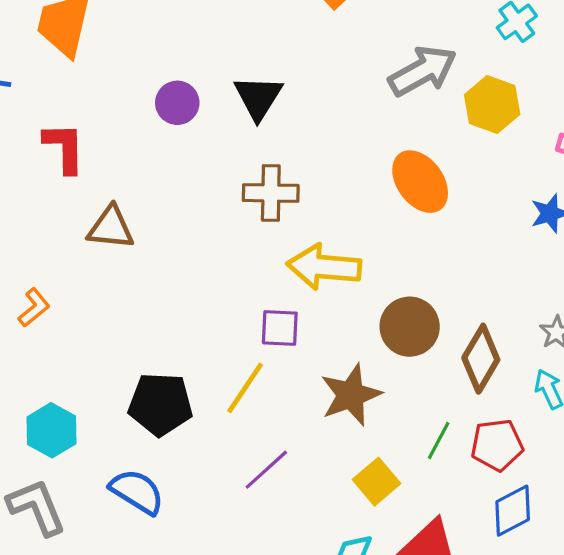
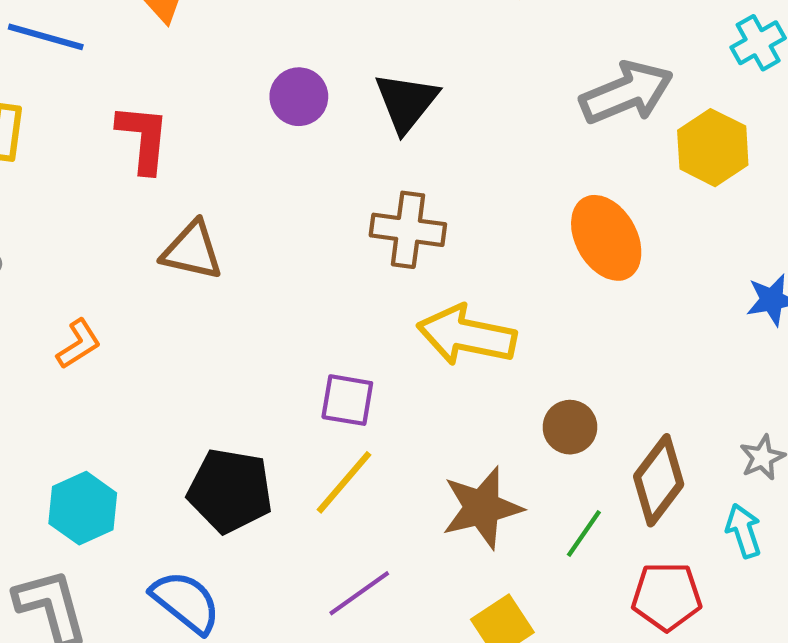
brown circle: (410, 327) -> (570, 427), size x0.7
purple square: (280, 328) -> (347, 400), moved
green line: (439, 440) -> (584, 533), moved

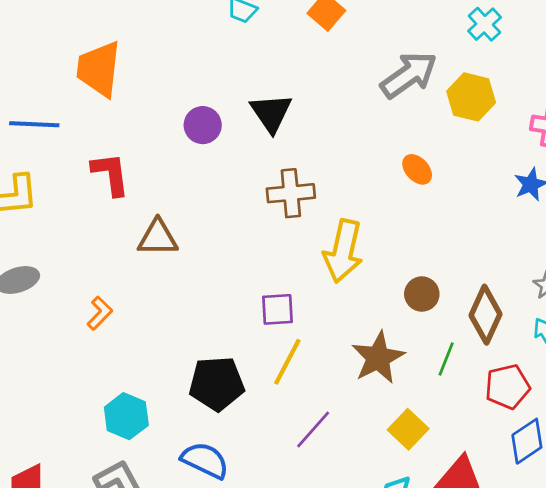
orange ellipse: (606, 238) -> (417, 169), size x0.6
yellow arrow: (467, 335) -> (343, 251), turned -76

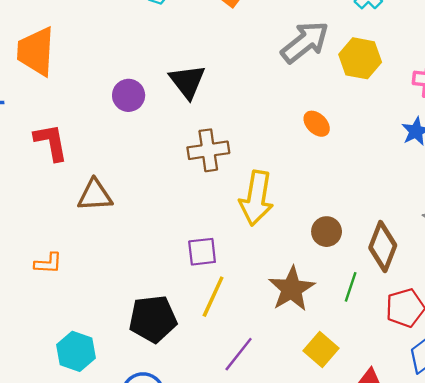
orange L-shape: (100, 313) -> (48, 263), turned 52

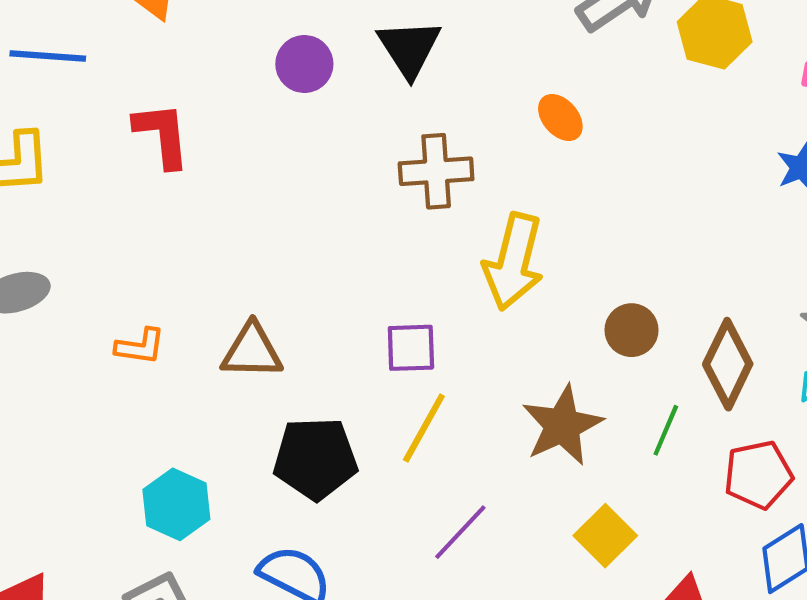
orange ellipse: (317, 124) -> (560, 118), moved
brown triangle: (95, 195) -> (252, 351), moved

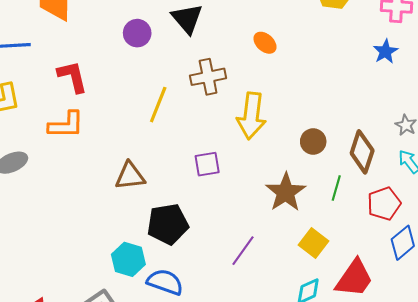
orange L-shape: (140, 346) -> (66, 125), moved, size x1.5
yellow line: (424, 428) -> (158, 105), moved
cyan hexagon: (176, 504) -> (128, 259), moved

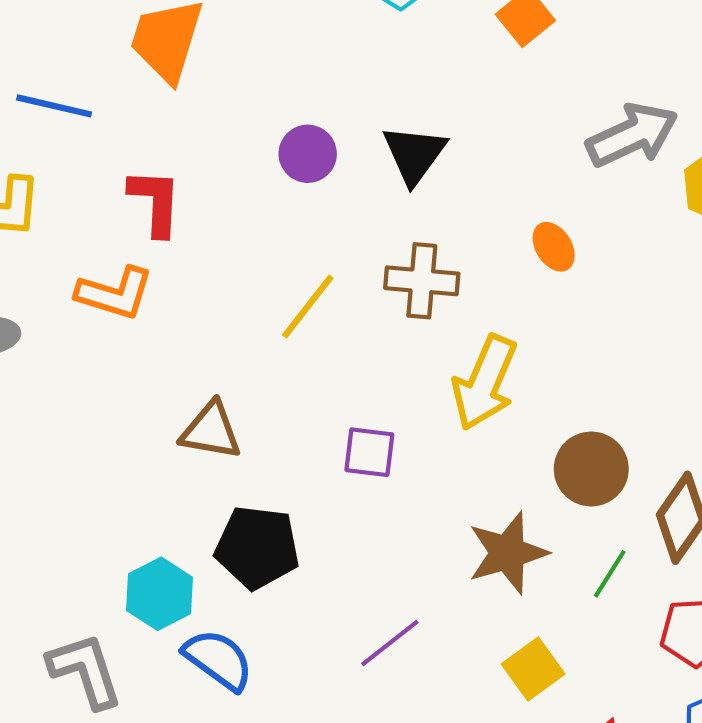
brown circle: (313, 141) -> (591, 469), size x1.4

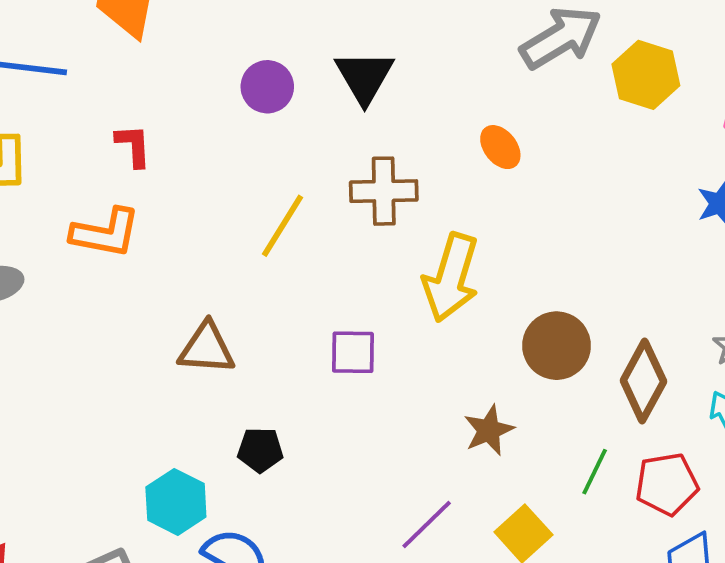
red L-shape: (155, 202) -> (133, 146), size x0.7
black pentagon: (257, 547) -> (260, 450), size x0.6
brown star: (508, 553) -> (489, 430), size x0.7
green line: (610, 574) -> (595, 472), moved
purple line: (390, 643) -> (427, 524), moved

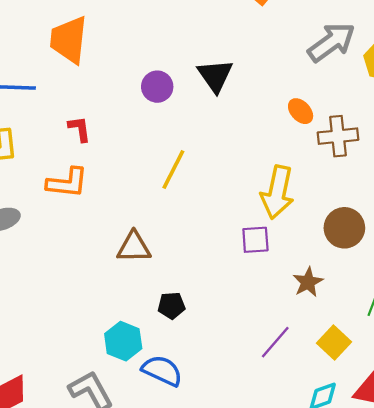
brown cross: (384, 191) -> (338, 136), moved
purple square: (353, 352) -> (255, 240), moved

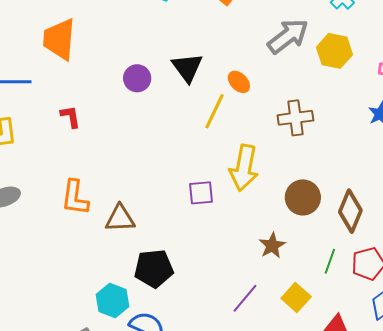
orange ellipse: (301, 111) -> (239, 82), moved
yellow line: (173, 170) -> (215, 111), moved
orange L-shape: (67, 183) -> (75, 198), moved, turned 93
purple square: (255, 240) -> (201, 193), moved
black pentagon: (171, 306) -> (154, 269), size x1.6

